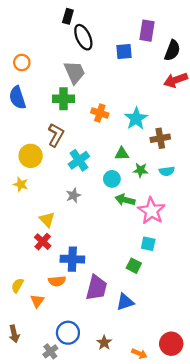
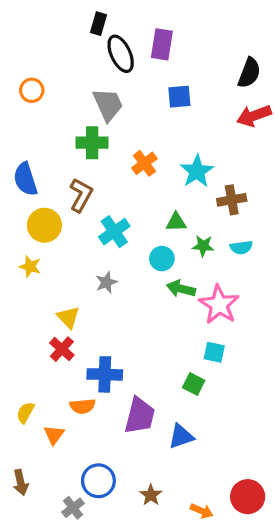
purple rectangle: (147, 31) -> (162, 44), moved
blue square: (124, 51) -> (179, 97), moved
blue semicircle: (17, 98) -> (25, 179), moved
orange cross: (100, 113) -> (144, 163), turned 35

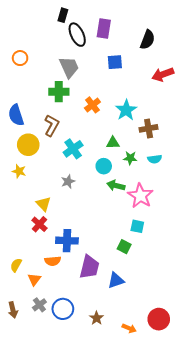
black semicircle: (249, 73) -> (148, 40), moved
gray cross: (73, 508) -> (39, 305), moved

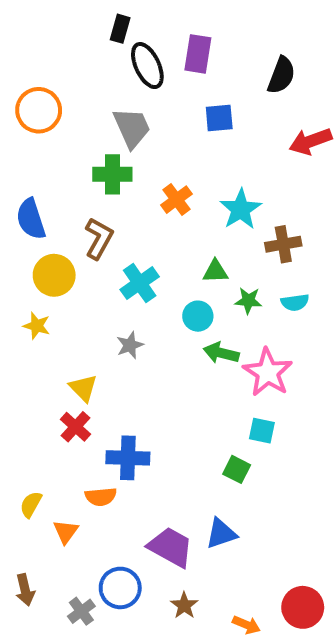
orange circle: (20, 58) -> (39, 110), size x1.5
purple trapezoid: (89, 267) -> (171, 547), moved, turned -75
gray cross: (39, 305) -> (81, 611), moved

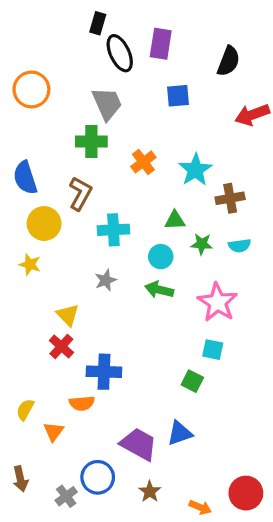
cyan cross: (140, 283) -> (113, 230), turned 32
green arrow: (221, 353) -> (159, 290), moved

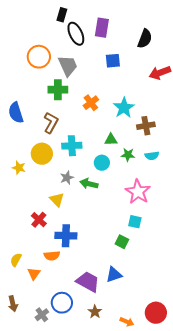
orange circle: (31, 89) -> (39, 57), moved
yellow circle: (44, 223) -> (42, 154), moved
green arrow: (159, 290) -> (89, 184), moved
yellow triangle: (68, 315) -> (57, 200), moved

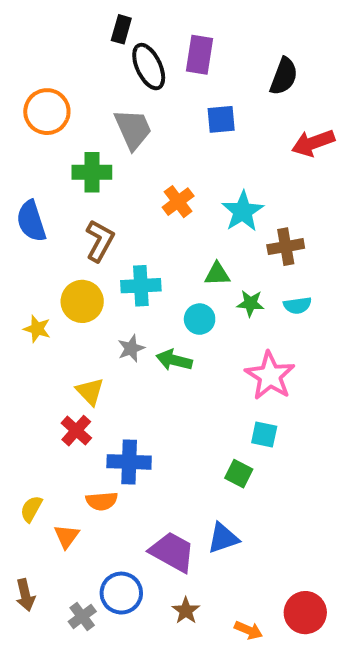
orange circle: (39, 57) -> (47, 112), moved
green cross: (58, 90) -> (92, 172), moved
yellow triangle: (57, 200) -> (90, 391), moved

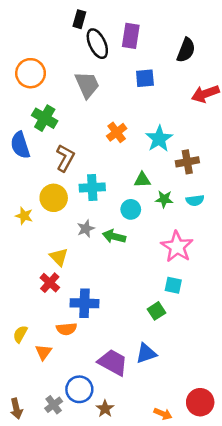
green cross: (92, 172) -> (45, 118), moved, turned 30
green square: (239, 474) -> (156, 311), turned 30
brown arrow: (25, 595) -> (16, 409), moved
brown star: (186, 611) -> (105, 409), moved

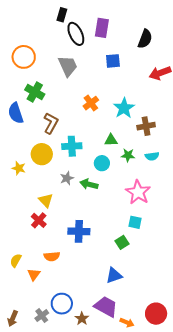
blue cross: (84, 303) -> (79, 231), moved
purple trapezoid: (113, 362) -> (106, 307), moved
brown arrow: (16, 409) -> (13, 319), turned 35

